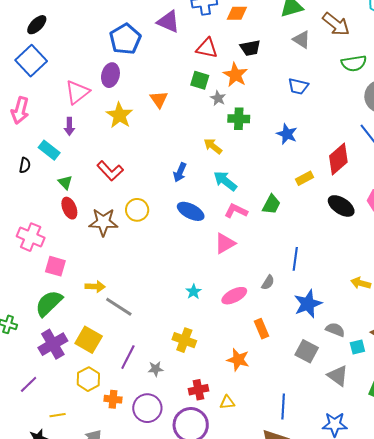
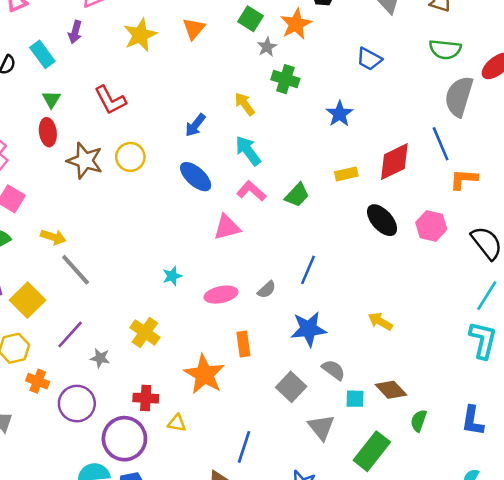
orange star: (238, 360) -> (204, 374), size x1.4

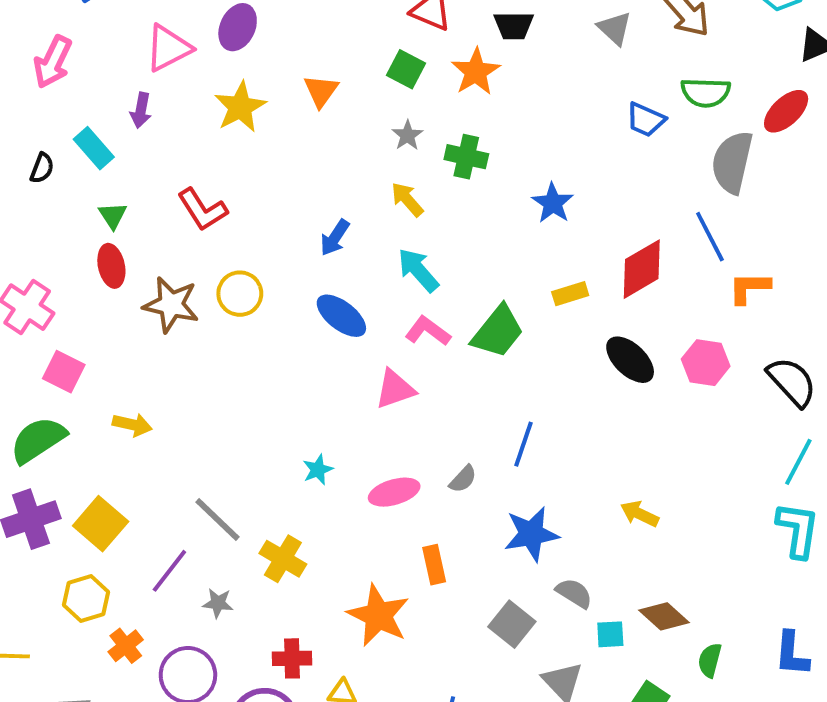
gray star: (267, 47) -> (407, 135), moved
blue trapezoid: (369, 59) -> (646, 120), moved
green trapezoid: (297, 195) -> (498, 332), size x1.4
gray line: (76, 270) -> (217, 520), moved
orange cross: (38, 381) -> (126, 646), turned 35

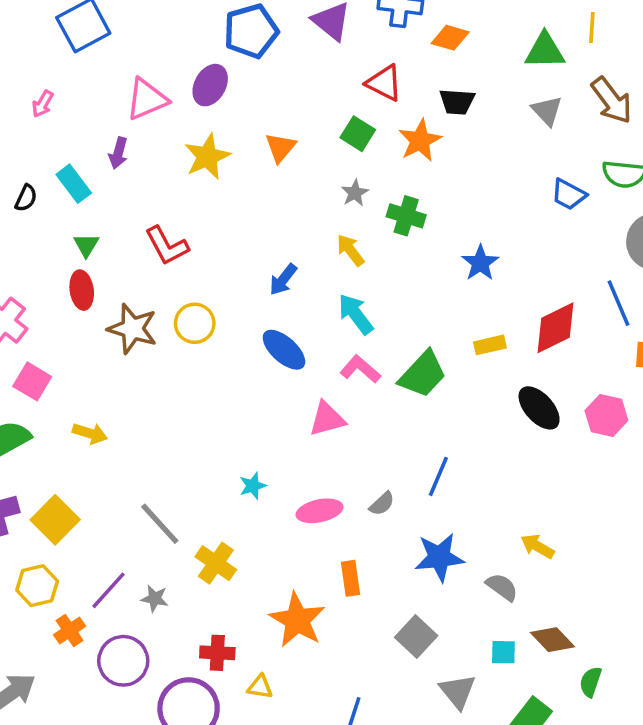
pink arrow: (53, 62) -> (43, 104), size x0.6
purple line: (169, 571) -> (108, 590), moved
gray semicircle: (574, 593) -> (502, 587), moved

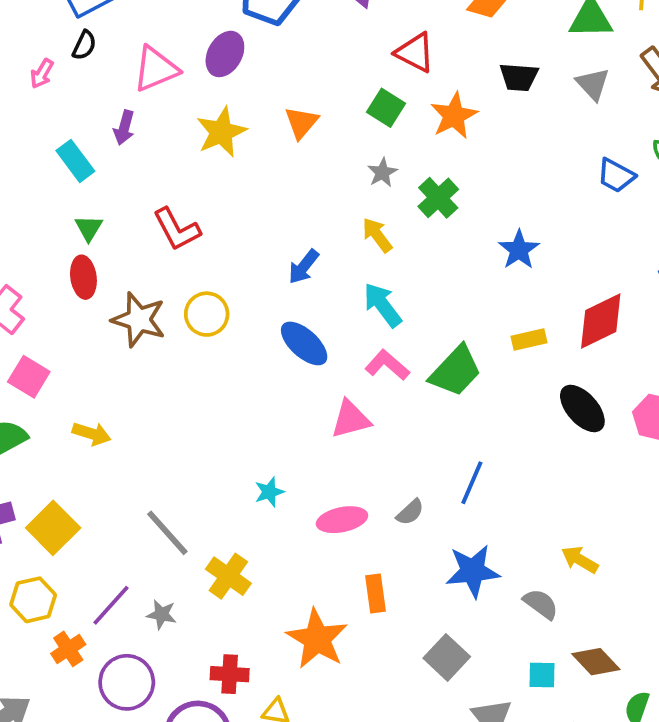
black trapezoid: (457, 102) -> (519, 77), moved
black semicircle: (26, 198) -> (84, 45), moved
green cross: (406, 216) -> (438, 198), turned 30

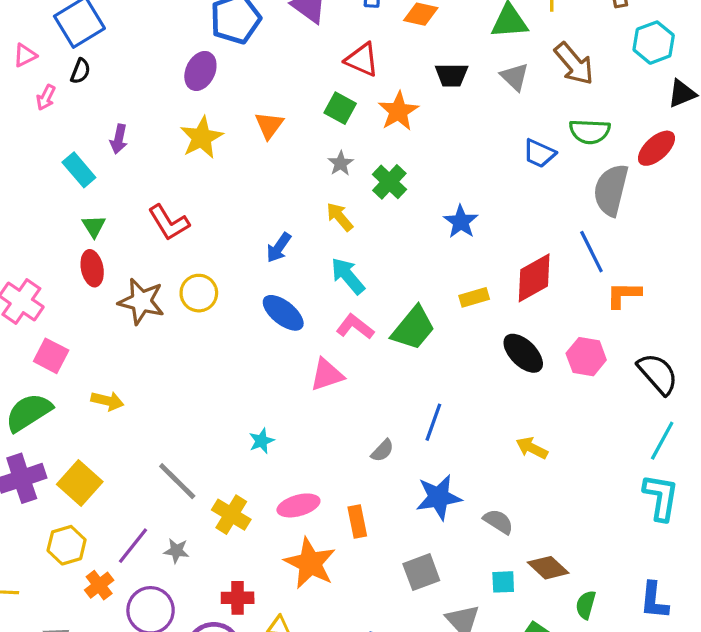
pink triangle: (156, 69) -> (25, 55), moved, size x0.6
pink ellipse: (342, 520) -> (298, 505), moved
yellow arrow: (580, 560) -> (532, 448), moved
gray square: (447, 657) -> (421, 572), turned 30

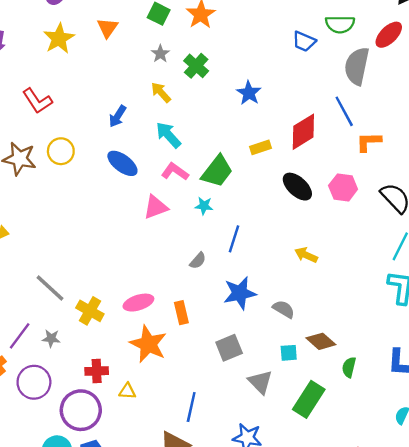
cyan star: (262, 441) -> (204, 206), moved, turned 30

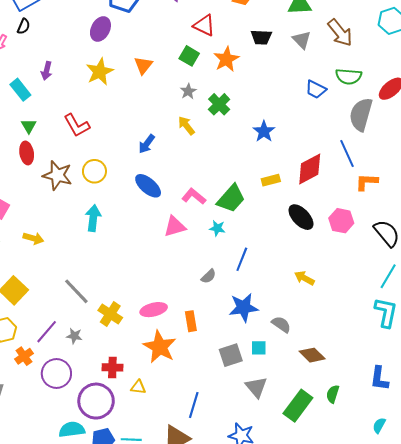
cyan arrow: (168, 135) -> (93, 218), moved, turned 45
cyan square: (289, 353) -> (259, 348), moved
green semicircle: (349, 367) -> (333, 394), moved

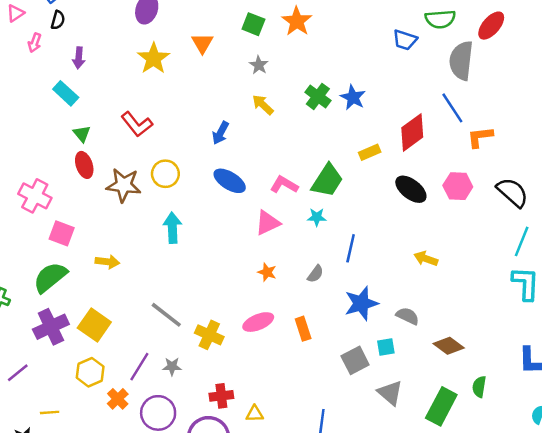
purple arrow: (47, 71) -> (79, 58), moved
green cross: (219, 104) -> (318, 96), moved
orange star: (160, 347) -> (267, 272), moved, size x0.5

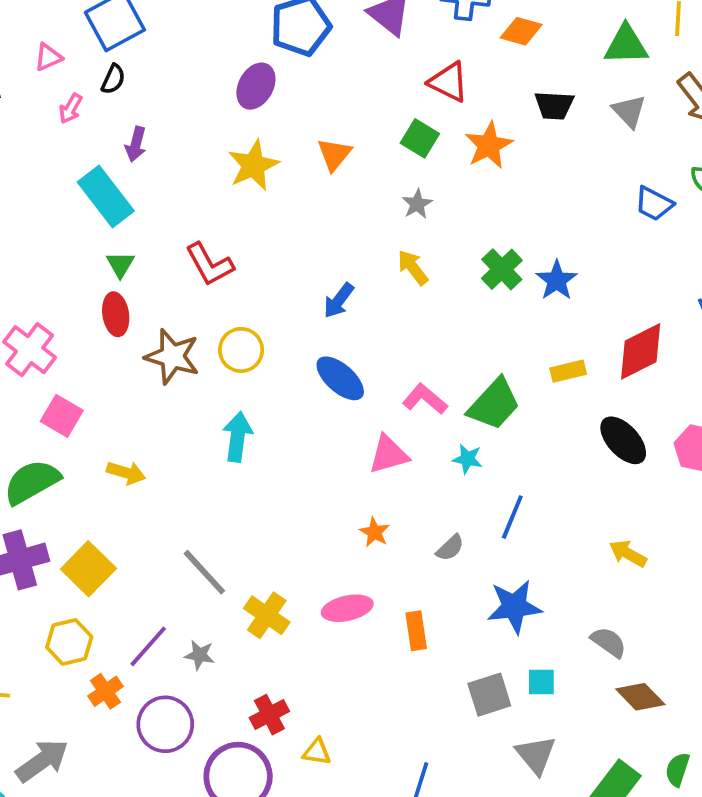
cyan rectangle: (66, 93) -> (106, 197), size x1.4
gray semicircle: (408, 316) -> (609, 642), moved
red cross: (221, 396) -> (269, 715), turned -30

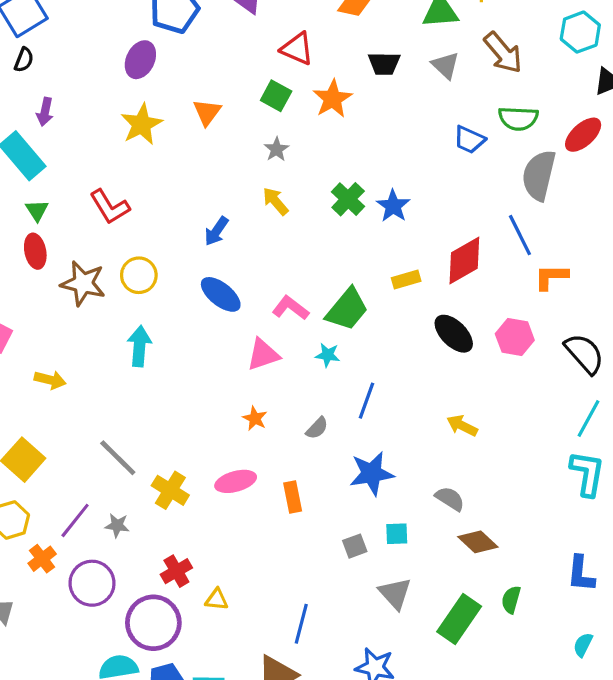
gray square: (489, 695) -> (355, 546), size x0.7

